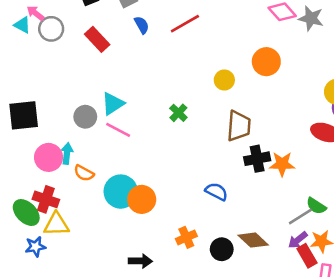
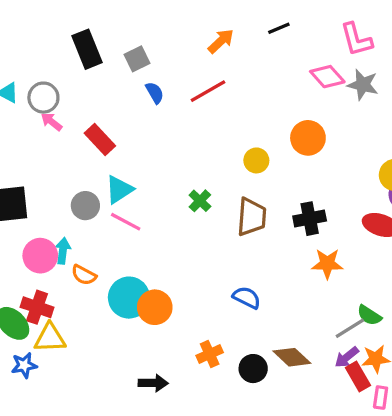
pink arrow: (35, 13) -> (52, 122), moved
red rectangle: (97, 39) -> (100, 139), moved
brown trapezoid: (239, 126) -> (252, 217), moved
black cross: (257, 159) -> (310, 219), moved

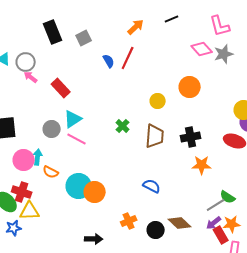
gray star: (363, 85) -> (224, 54), turned -30
red line: (208, 91) -> (128, 58), turned -35
blue semicircle: (155, 93) -> (109, 61), moved

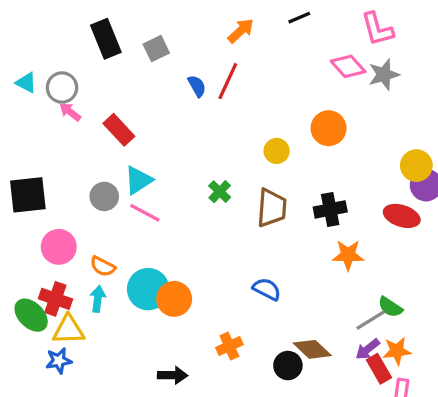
cyan arrow: (38, 157) -> (98, 299), moved
blue star: (14, 228) -> (59, 361), moved
black circle: (156, 230) -> (288, 366), moved

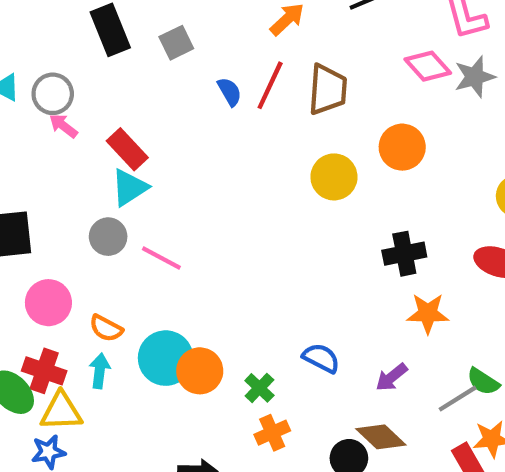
yellow circle: (277, 151) -> (334, 177), size x1.4
cyan triangle: (138, 180) -> (129, 188), moved
green cross: (220, 192) -> (259, 388), moved
brown trapezoid: (272, 208) -> (328, 90), moved
purple arrow: (368, 349) -> (392, 377), moved

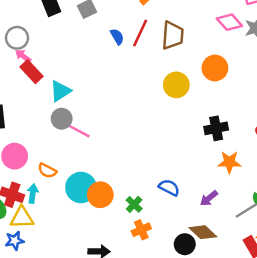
red rectangle: (127, 149) -> (31, 72), moved
gray circle: (108, 237) -> (62, 119), moved
cyan arrow: (100, 371) -> (33, 194), moved

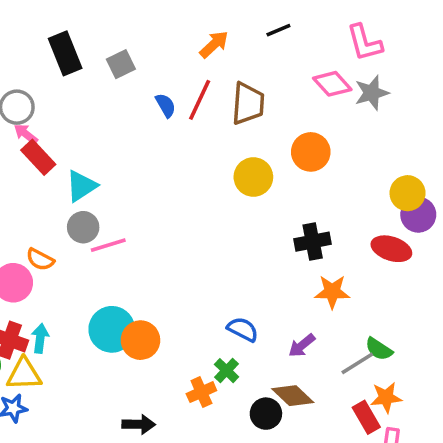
pink line: (79, 131) -> (108, 245), turned -45
orange semicircle: (47, 171) -> (40, 259), moved
green cross: (134, 204) -> (227, 371), moved

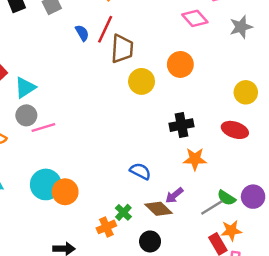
gray star: (372, 93) -> (241, 27), moved
brown trapezoid: (248, 104) -> (122, 49), moved
purple circle: (418, 215) -> (253, 197), moved
blue semicircle: (243, 329) -> (140, 171), moved
brown diamond: (293, 396) -> (159, 209), moved

